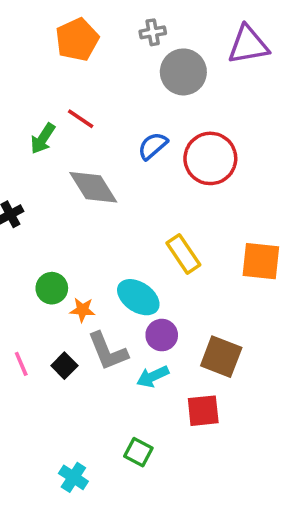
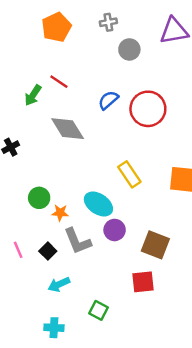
gray circle: (183, 72) -> (129, 49), size x0.7
cyan arrow: (153, 376) -> (59, 284), moved
cyan cross: (73, 477) -> (54, 328), turned -30

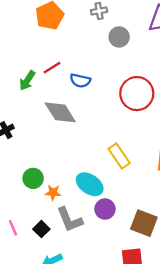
red line: (59, 82) -> (52, 68), turned -66
blue semicircle: (108, 100) -> (80, 81), moved, turned -126

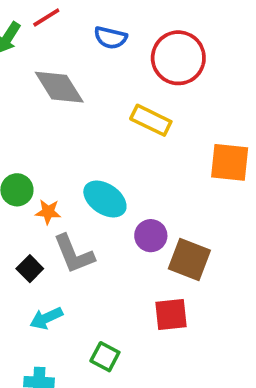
blue semicircle: (80, 81) -> (110, 38), moved
yellow rectangle: (119, 156) -> (151, 120), moved, turned -30
purple circle: (105, 209) -> (151, 236), moved

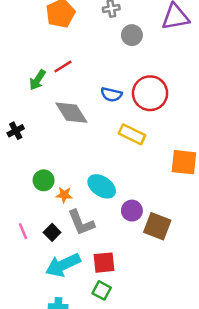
blue semicircle: (110, 38) -> (111, 94), moved
red square: (171, 314) -> (104, 263), moved
cyan arrow: (46, 318) -> (63, 265), size x1.6

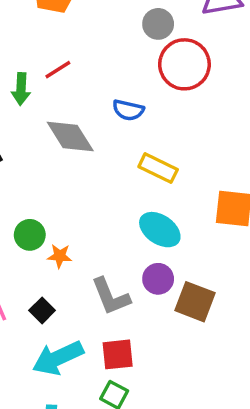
green arrow: (38, 80) -> (21, 89), turned -30
red circle: (150, 93) -> (184, 64), moved
cyan ellipse: (102, 186) -> (160, 230), moved
gray L-shape: (81, 223) -> (111, 296), moved

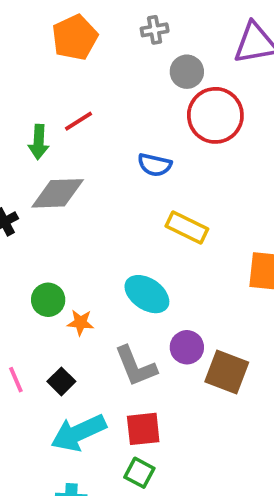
gray diamond: (70, 136) -> (58, 193), moved, turned -60
cyan ellipse: (160, 230) -> (147, 294), moved

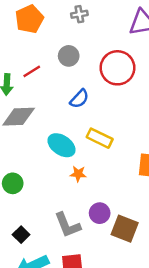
gray circle: (187, 72) -> (69, 56), moved
blue semicircle: (155, 165) -> (79, 99), turned -60
cyan ellipse: (147, 294) -> (62, 145), moved
orange star: (80, 323) -> (78, 174), moved

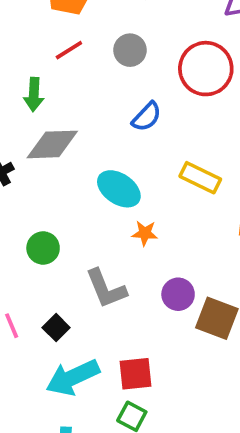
red line: (32, 71) -> (69, 50), moved
yellow rectangle: (100, 138) -> (200, 178), moved
gray L-shape: (67, 225) -> (106, 289), moved

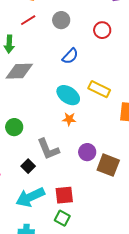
red circle: (206, 69) -> (102, 30), size x0.6
cyan ellipse: (119, 189) -> (68, 95), moved
black square: (56, 328) -> (28, 166), moved

